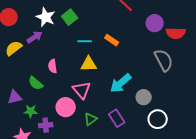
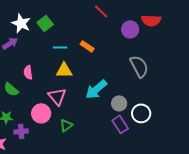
red semicircle: (176, 33) -> (151, 20), moved
purple rectangle: (117, 118) -> (120, 124), moved
white circle: (158, 119) -> (141, 113), moved

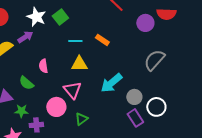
gray semicircle: (139, 66) -> (154, 60), turned -110

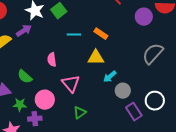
yellow triangle: (79, 64) -> (96, 58), moved
pink semicircle: (43, 66) -> (52, 60), moved
cyan arrow: (111, 83) -> (110, 77), size x0.6
gray circle: (134, 97) -> (123, 91), moved
pink circle: (56, 107) -> (45, 100), moved

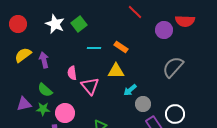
purple arrow: (24, 31) -> (44, 60), moved, turned -70
pink triangle: (71, 84) -> (90, 86), moved
green star: (20, 105) -> (43, 109), moved

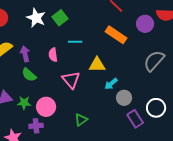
orange rectangle: (121, 47) -> (116, 35), moved, size x1.5
pink semicircle: (72, 73) -> (53, 55), moved
green semicircle: (45, 90) -> (29, 75), moved

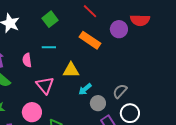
green square: (60, 18) -> (50, 19), moved
gray semicircle: (154, 61) -> (120, 91), moved, size x0.7
pink circle: (46, 107) -> (32, 112), moved

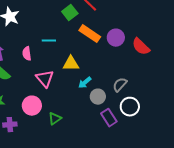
green square: (50, 19) -> (70, 13), moved
red semicircle: (140, 20) -> (141, 47), moved, turned 42
purple circle: (119, 29) -> (116, 38), moved

